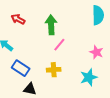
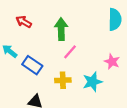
blue rectangle: (21, 68) -> (32, 65), moved
cyan star: (89, 77) -> (92, 82), moved

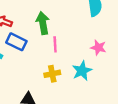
pink line: (70, 52) -> (55, 44), turned -35
blue rectangle: (32, 65) -> (16, 42), moved

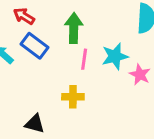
cyan star: (82, 71) -> (115, 56), moved

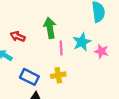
red arrow: (24, 16) -> (18, 36), moved
blue rectangle: (34, 46) -> (29, 77), moved

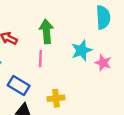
pink line: (61, 48) -> (40, 59), moved
yellow cross: (58, 75) -> (56, 98), moved

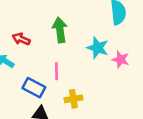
cyan star: (82, 50) -> (98, 48), turned -30
pink line: (40, 59) -> (57, 71), moved

